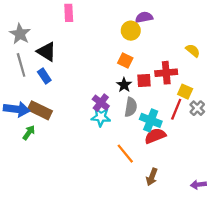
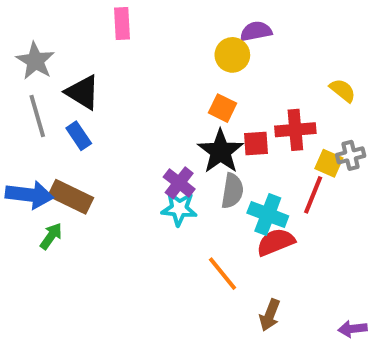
black star: (124, 85) -> (221, 151), size x1.6
gray cross: (197, 108) -> (351, 155), moved, turned 32

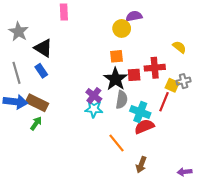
orange square: (222, 108) -> (116, 56), turned -32
gray line: (37, 116) -> (16, 73), moved
green arrow: (51, 236) -> (36, 123), moved

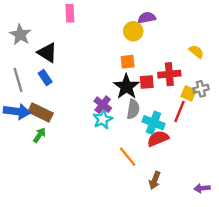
cyan star: (94, 109) -> (103, 119), turned -30

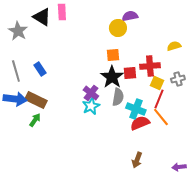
yellow semicircle: (196, 52) -> (174, 46), turned -56
black triangle: (47, 53) -> (42, 17), moved
yellow square: (189, 93) -> (157, 83), moved
orange line: (128, 157) -> (161, 117), moved

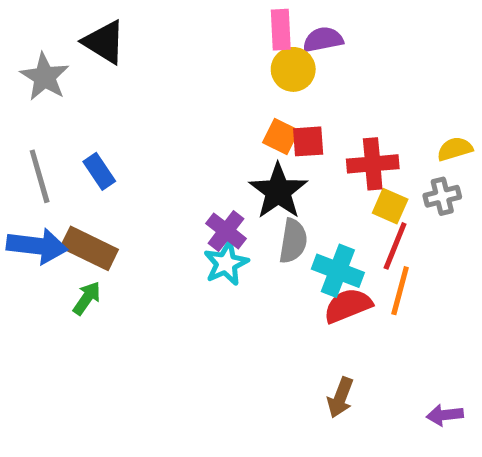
pink rectangle: (62, 12) -> (281, 30), moved
yellow semicircle: (174, 46) -> (455, 149), moved
orange square: (113, 55) -> (281, 137), turned 32
red square: (130, 73) -> (308, 141), moved
orange line: (161, 117) -> (400, 291), turned 54

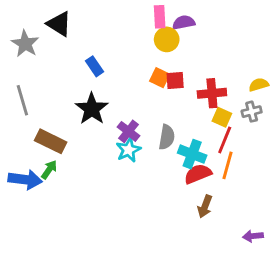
blue rectangle: (99, 171) -> (95, 66), moved
black star: (278, 191) -> (92, 109), moved
blue arrow: (37, 246) -> (25, 180), moved
brown arrow: (340, 398) -> (205, 206), moved

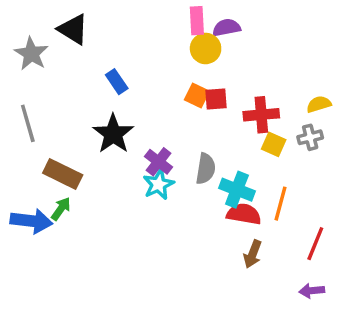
red line: (225, 140) -> (315, 244), moved
red semicircle: (198, 174) -> (244, 214), turned 32

